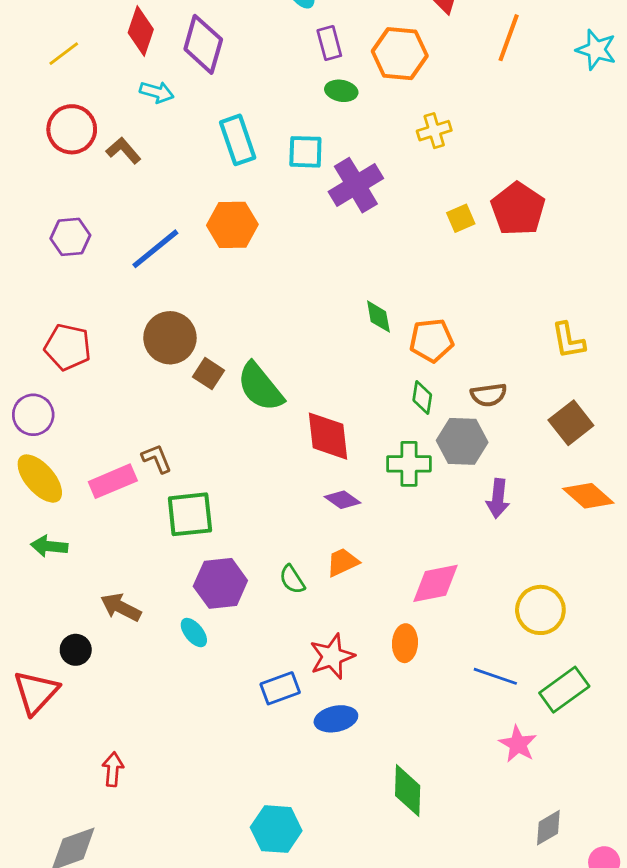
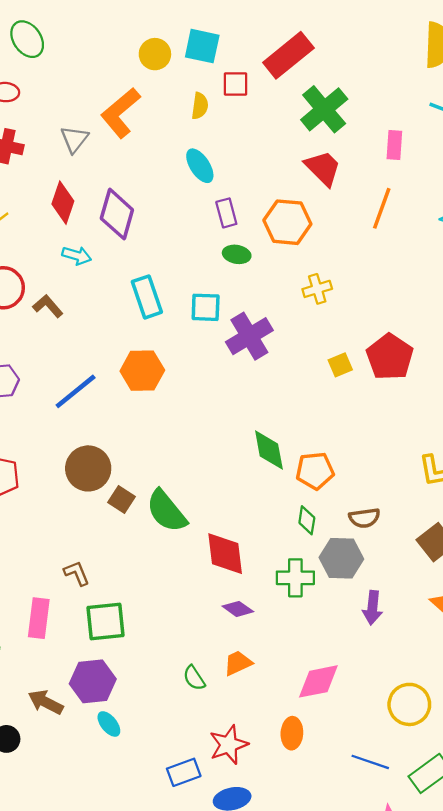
green diamond: (378, 317) -> (269, 450), size x1.4
pink rectangle: (113, 481) -> (39, 618), moved, turned -60
purple hexagon: (220, 583) -> (93, 681), moved

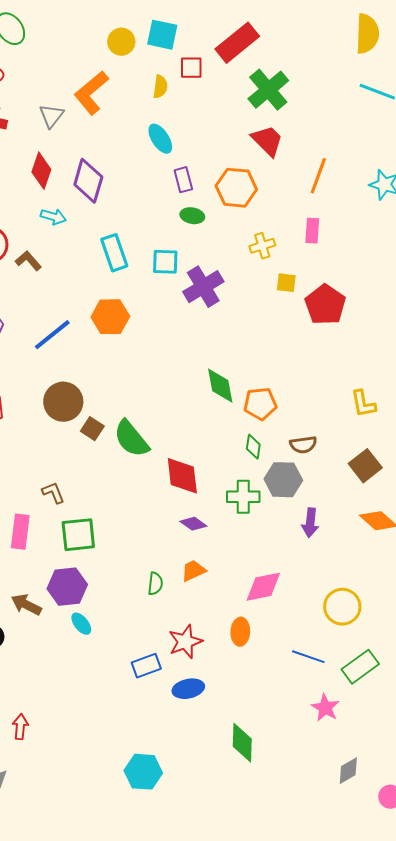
pink rectangle: (394, 145) -> (312, 231), moved
yellow square: (340, 365) -> (286, 283), moved, turned 30
green semicircle: (194, 678) -> (155, 584), turned -140

